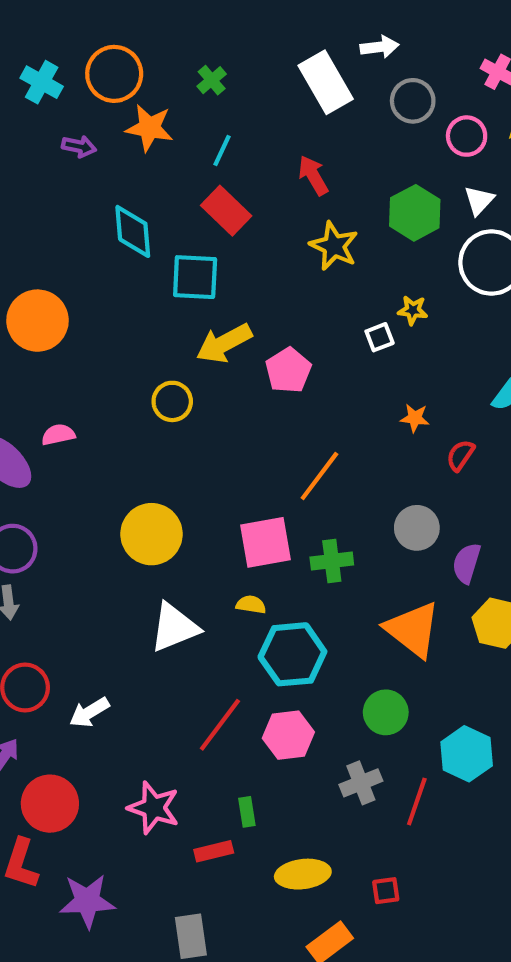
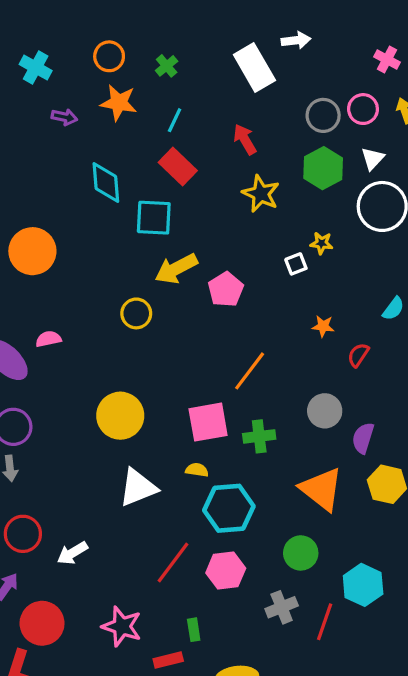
orange circle: (114, 74) -> (109, 56), moved, size x0.7
gray circle: (413, 101) -> (323, 115), moved

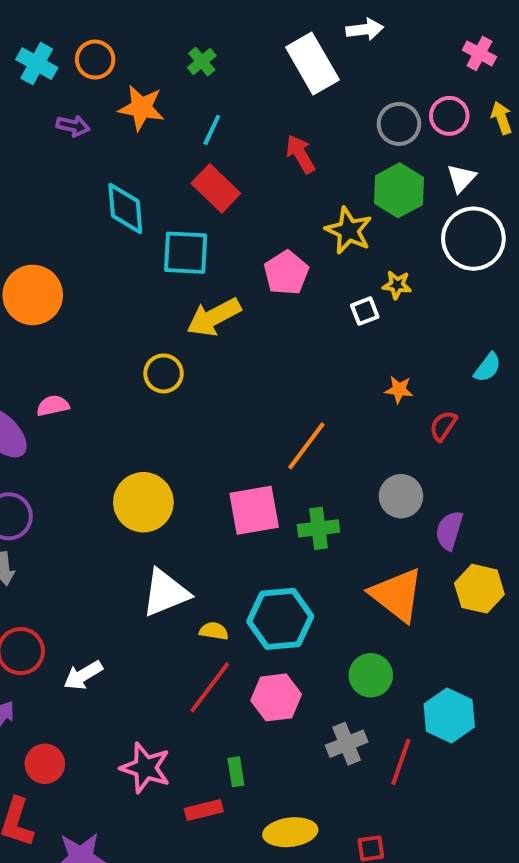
orange circle: (109, 56) -> (95, 60), moved
yellow star: (261, 194) -> (349, 231), moved
pink pentagon: (226, 289) -> (286, 273), moved
yellow semicircle: (197, 470) -> (214, 631), moved
red circle: (42, 623) -> (45, 764), size x0.7

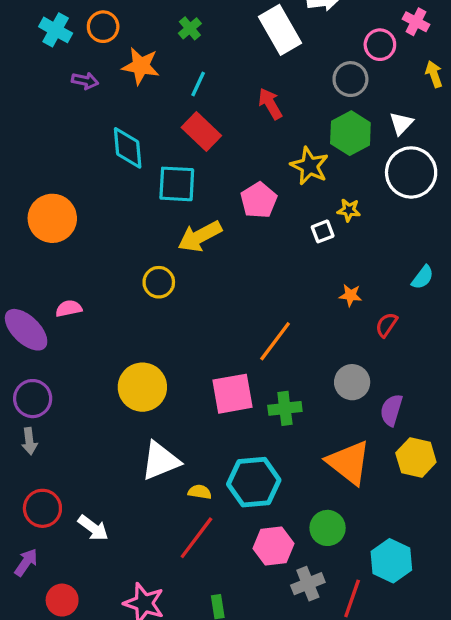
pink circle: (449, 116) -> (380, 45), moved
white arrow: (83, 675) -> (93, 528), turned -112
pink hexagon: (276, 697) -> (273, 546), moved

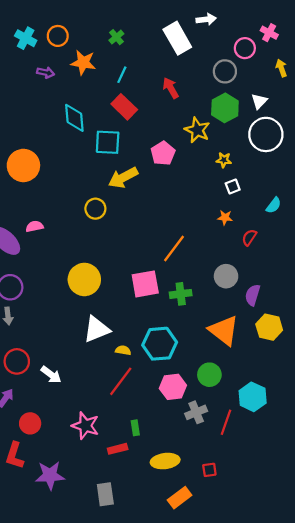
white square: (323, 231) -> (233, 187), moved

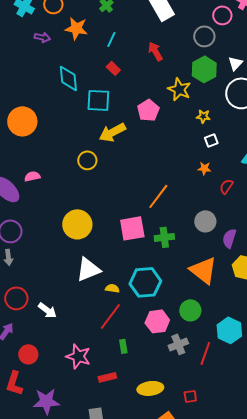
red rectangle: (124, 107) -> (113, 68), size x0.6
green rectangle: (135, 428) -> (123, 346), moved

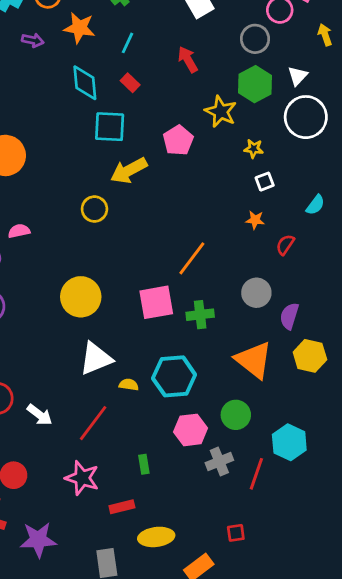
cyan diamond: (68, 78) -> (85, 83), moved
red line: (110, 316) -> (93, 423), moved
yellow ellipse: (150, 388) -> (156, 537), moved

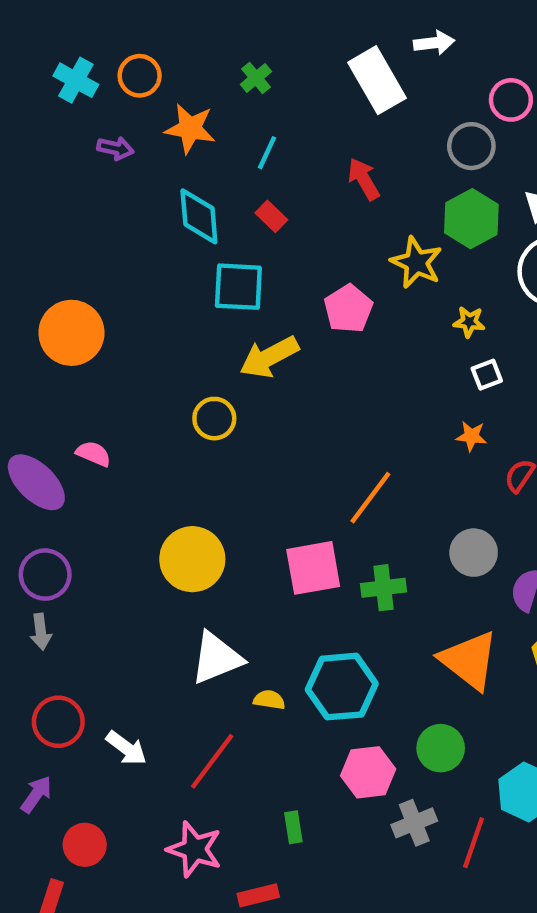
pink semicircle: (19, 231) -> (93, 454), turned 35

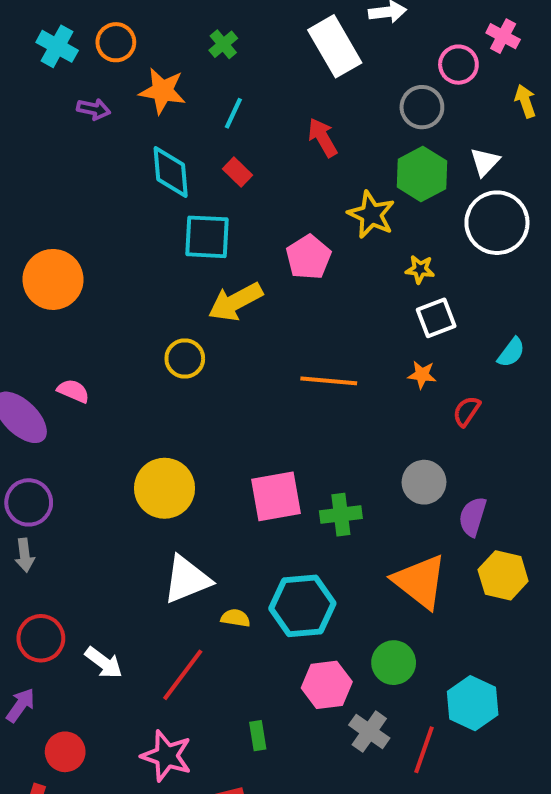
white square: (487, 375) -> (436, 318), size x1.4
orange line: (370, 498) -> (329, 381), moved, turned 58
gray cross: (414, 823) -> (369, 732), turned -33

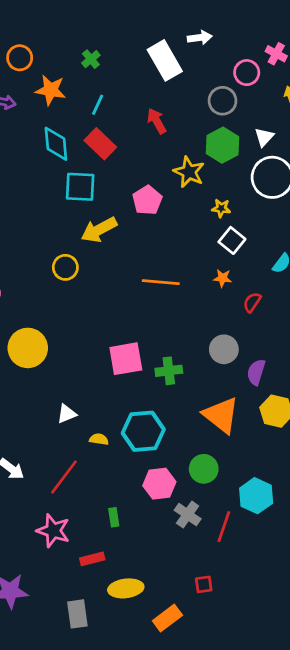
red rectangle: (237, 172) -> (100, 144), size x1.6
white square: (436, 318) -> (232, 240), turned -30
yellow circle: (165, 488) -> (28, 348), moved
white triangle: (187, 579) -> (67, 414), size x0.6

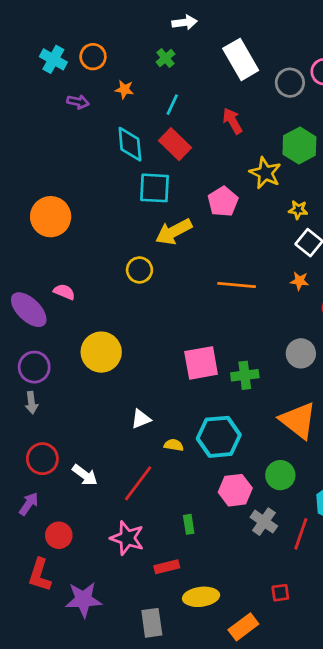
white arrow: (200, 38) -> (185, 22), moved
orange star: (51, 90) -> (124, 89), size x0.6
gray circle: (223, 101) -> (290, 83), moved

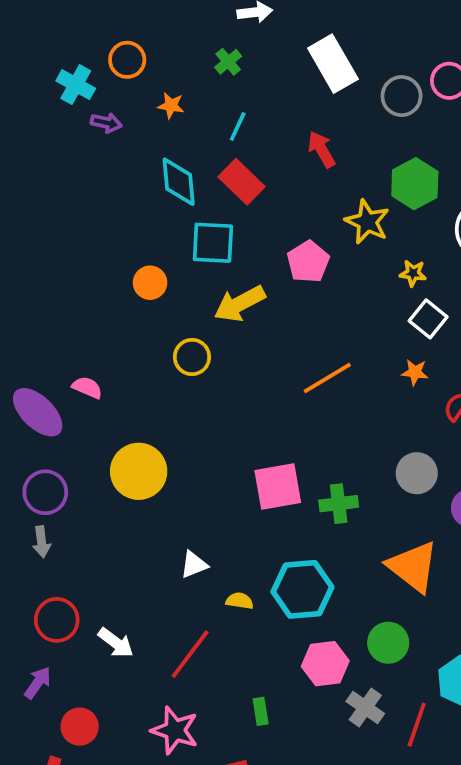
cyan cross: (53, 59) -> (76, 85), moved
orange circle: (51, 217) -> (150, 283), moved, size x0.6
orange line: (237, 285) -> (327, 378), turned -36

